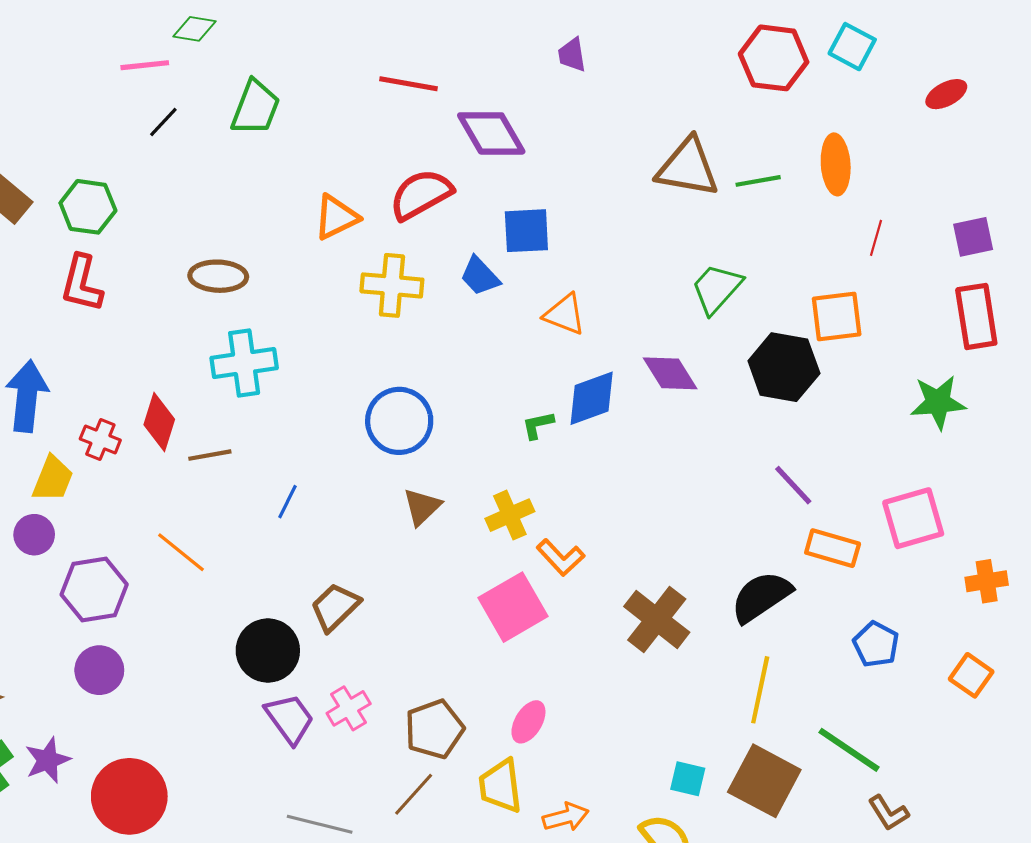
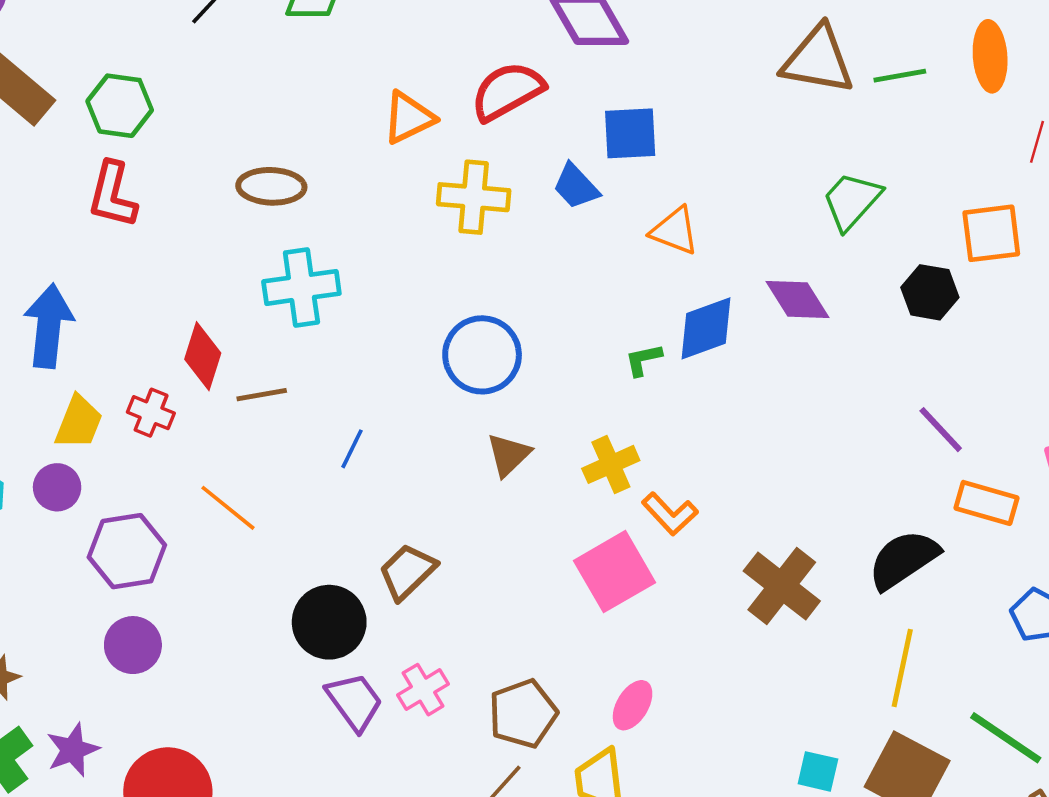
black hexagon: (784, 367) -> (930, 292), size x0.7
red cross: (100, 440) -> (151, 413), moved

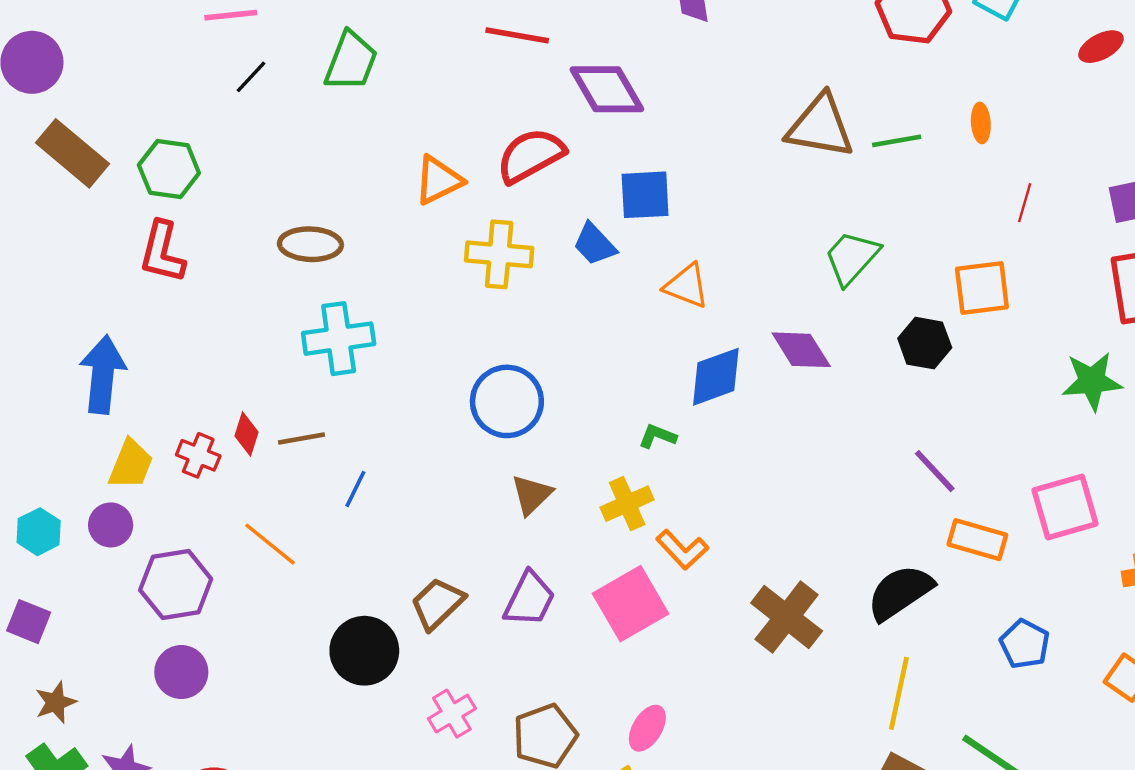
orange ellipse: (990, 56) -> (981, 123), size x0.6
red diamond: (203, 356) -> (246, 434), moved, size x0.7
green L-shape: (643, 360) -> (657, 436), moved, turned 33
blue line: (352, 449) -> (355, 489), moved
purple trapezoid: (354, 702) -> (529, 599), moved, turned 62

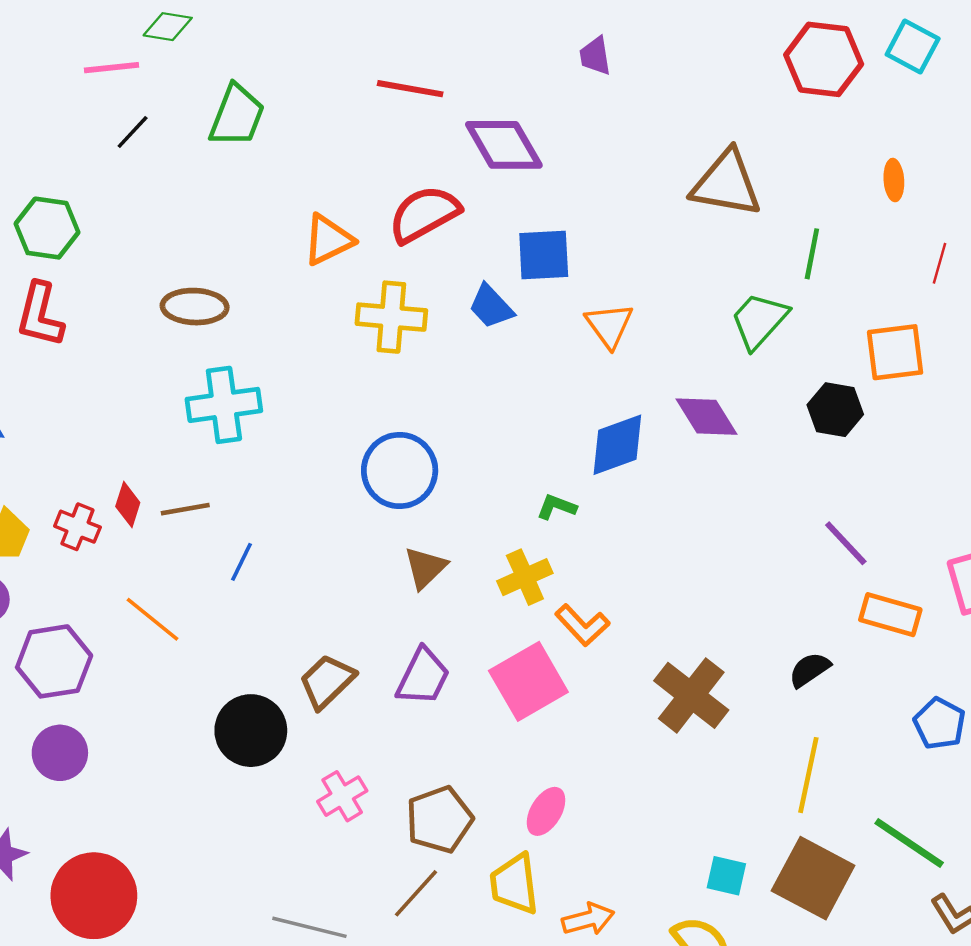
green line: (897, 141) -> (812, 254), moved, turned -69
orange triangle: (687, 286) -> (609, 325), moved, turned 33
black semicircle: (900, 592) -> (810, 670), size x0.6

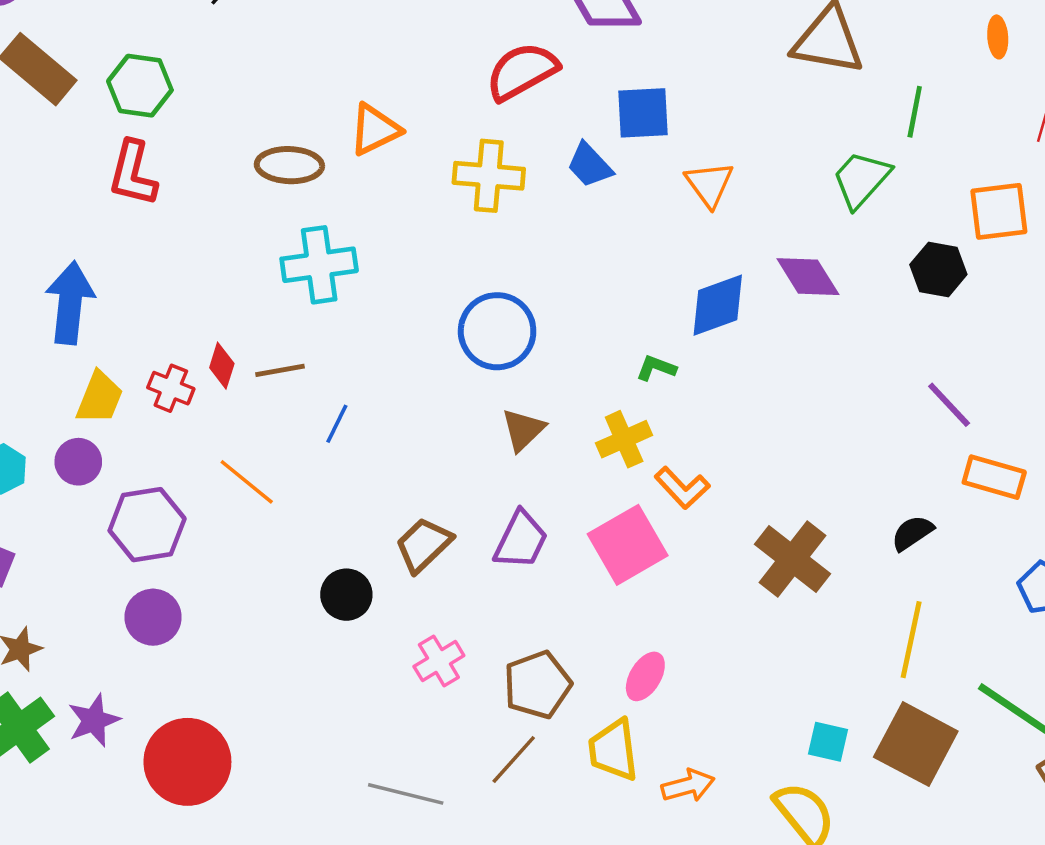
orange triangle: (328, 240) -> (375, 130), moved
black circle: (251, 731) -> (346, 595), size x0.7

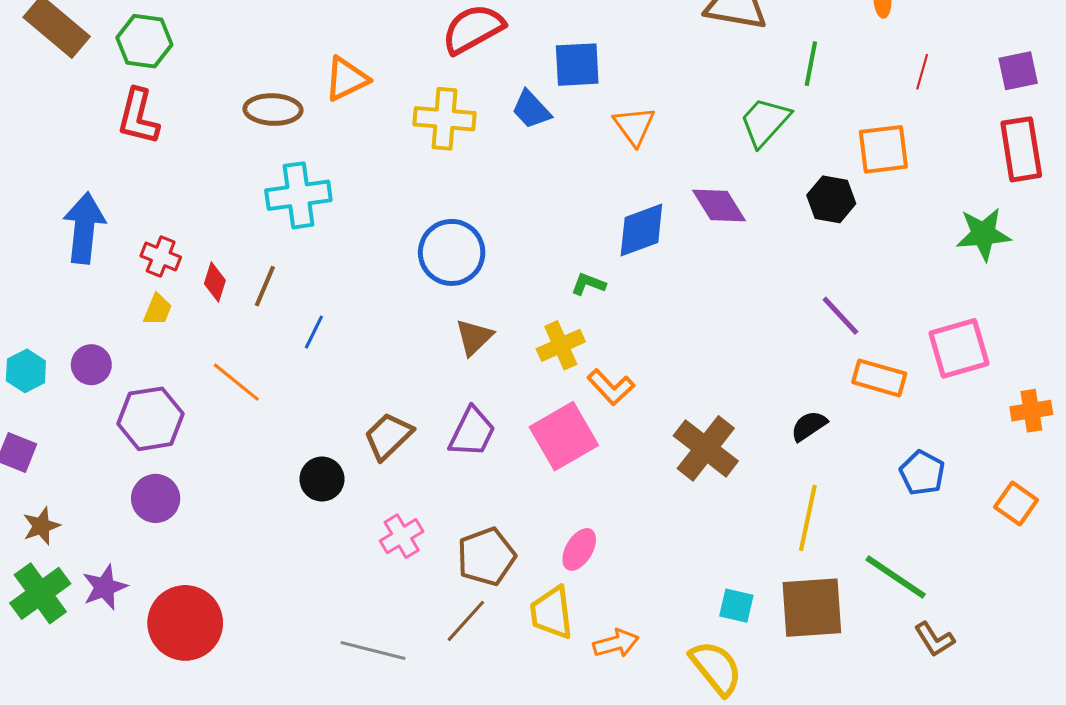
brown line: (280, 370) -> (265, 286), turned -57
red cross: (171, 388) -> (161, 257), moved
yellow trapezoid: (100, 398) -> (158, 310), moved, size x0.7
brown square: (916, 744) -> (812, 608), turned -32

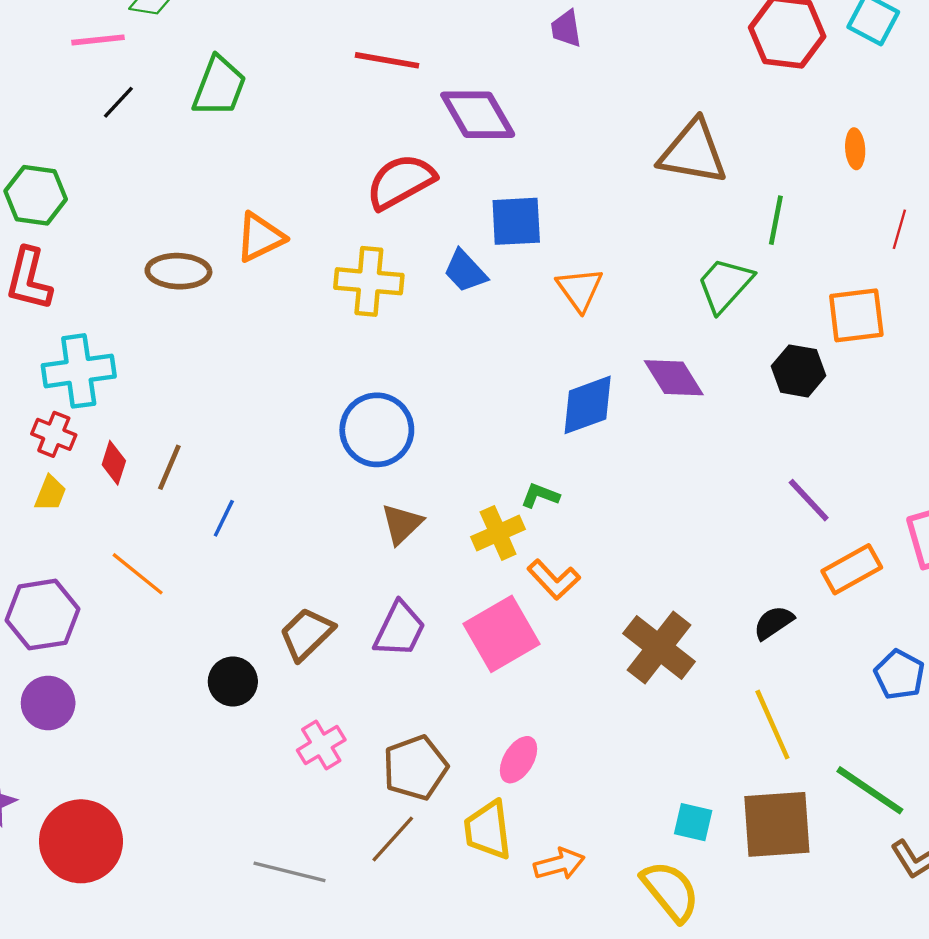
cyan cross: (298, 195) -> (79, 371), moved
green L-shape: (588, 284) -> (540, 496), moved
orange rectangle: (879, 378) -> (852, 569), turned -45
yellow line: (808, 518) -> (772, 725), turned -36

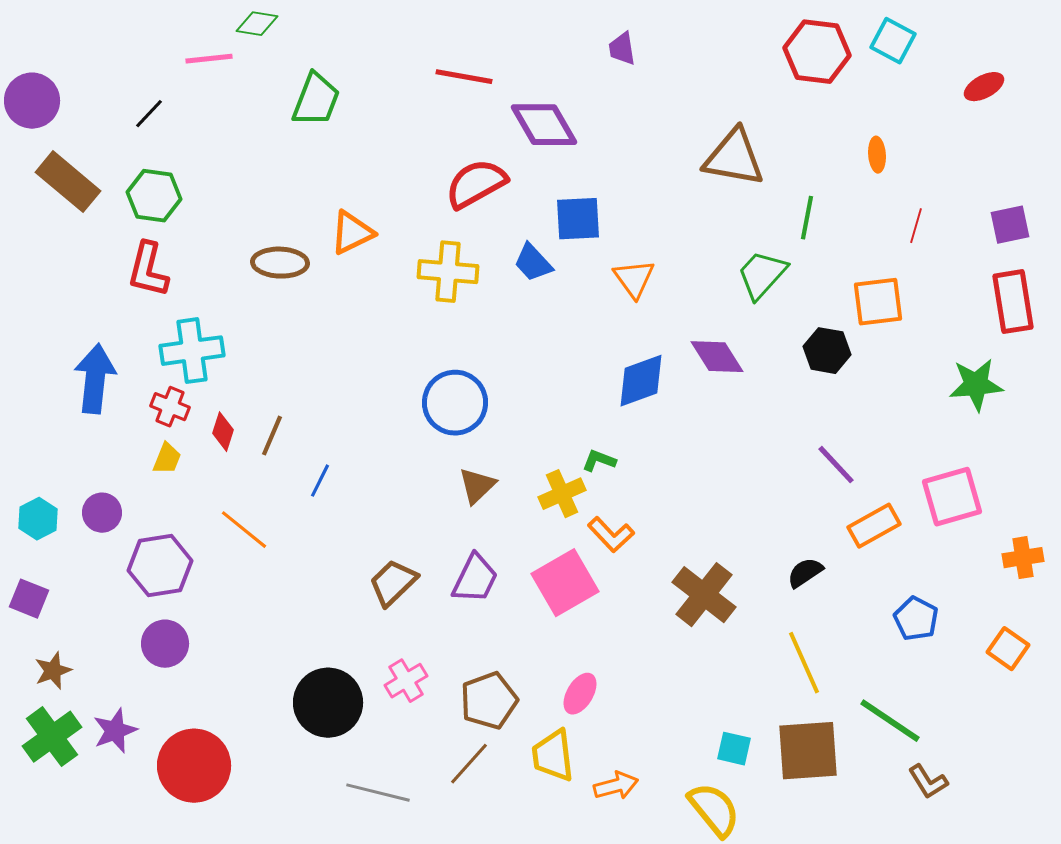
black line: (118, 102) -> (149, 114), moved
black circle: (233, 681) -> (328, 703), moved, size x1.6

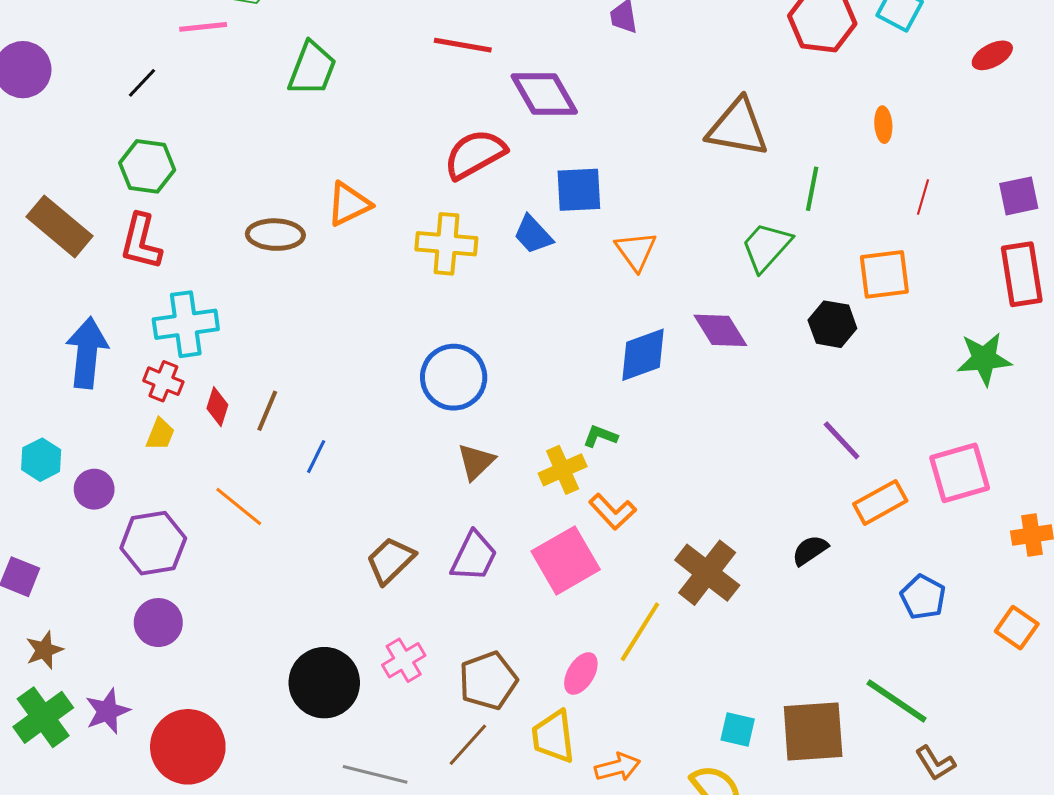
brown rectangle: (68, 182) -> (60, 226), moved
cyan hexagon: (38, 519) -> (41, 460), moved
yellow line: (804, 663) -> (640, 632), moved, turned 56

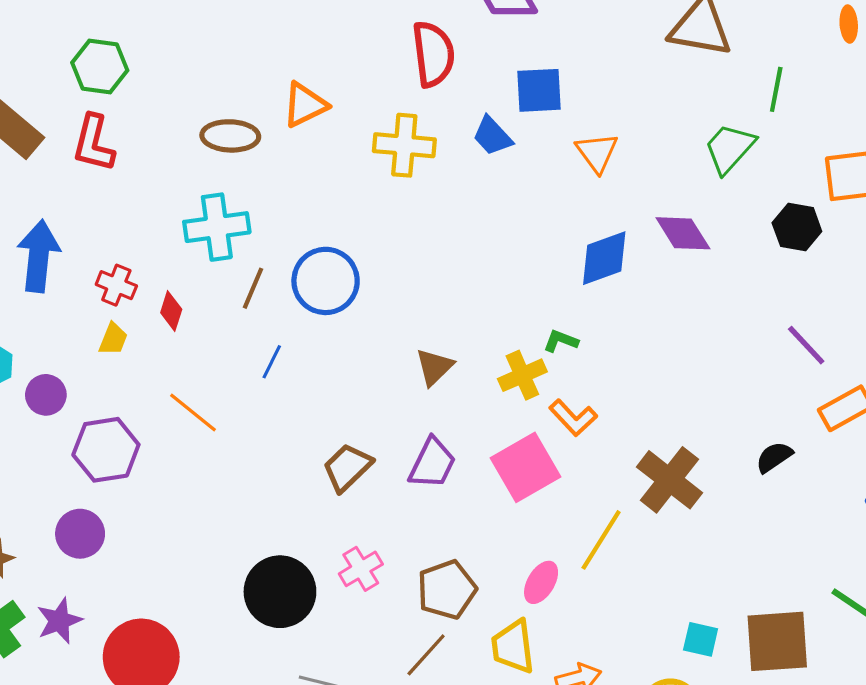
red semicircle: (475, 154) -> (433, 54), turned 112
cyan cross: (186, 324) -> (217, 227), moved
blue circle: (454, 377) -> (326, 281), moved
brown line: (267, 411) -> (253, 288), moved
purple circle: (158, 623) -> (80, 534), moved

